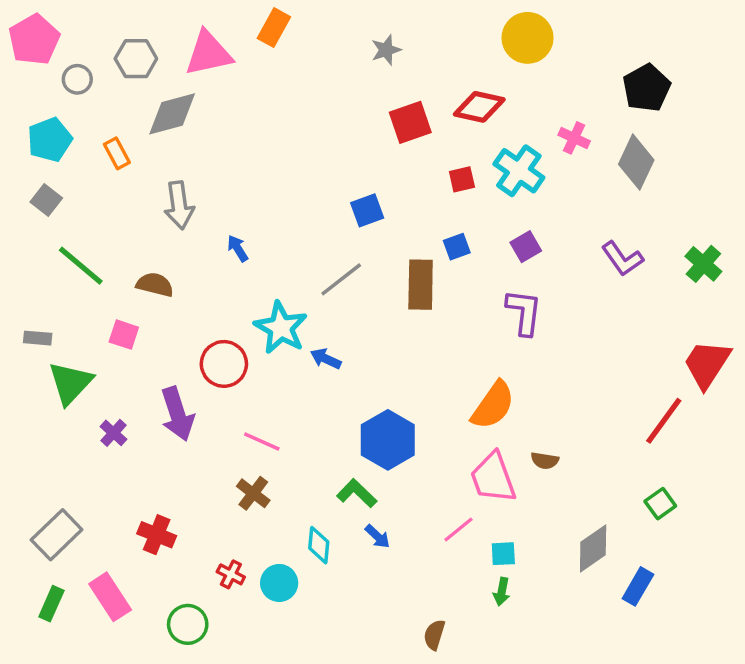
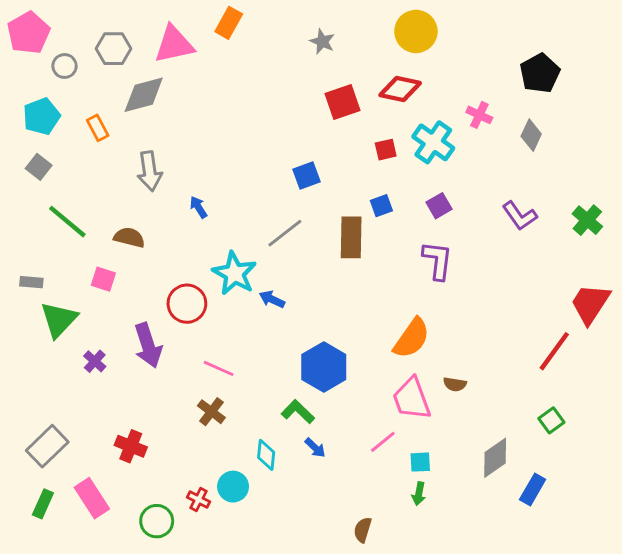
yellow circle: (528, 38) -> (416, 31), moved
gray star: (386, 50) -> (322, 42), turned -30
gray diamond: (636, 162) -> (531, 135), size x0.7
red cross: (231, 574) -> (198, 500), moved

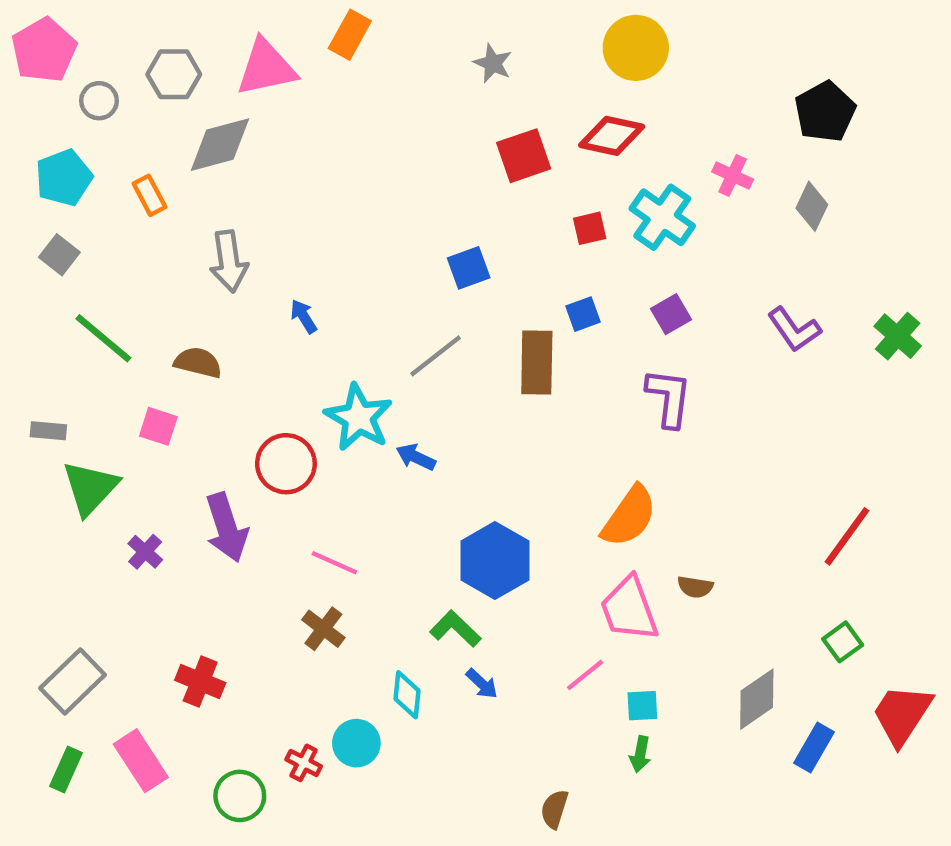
red trapezoid: (590, 304) -> (902, 715), moved

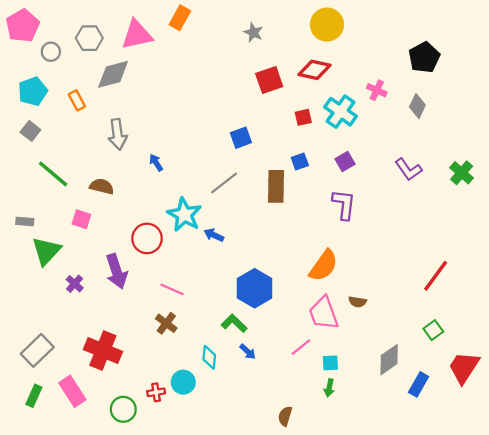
red cross: (200, 682) -> (103, 350), size x1.5
red cross: (304, 763) -> (156, 392), turned -36

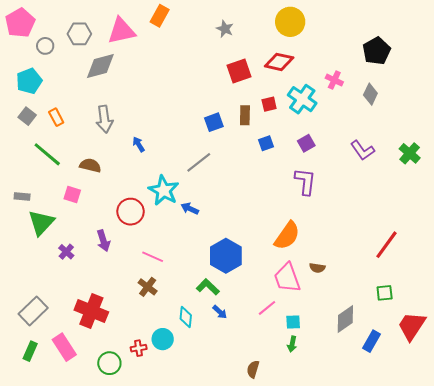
orange rectangle: (77, 100) -> (56, 117), moved
brown rectangle: (276, 186) -> (245, 115), moved, size x0.7
purple arrow: (116, 271) -> (103, 241), size x0.7
green square: (433, 330) -> (385, 293), turned 30

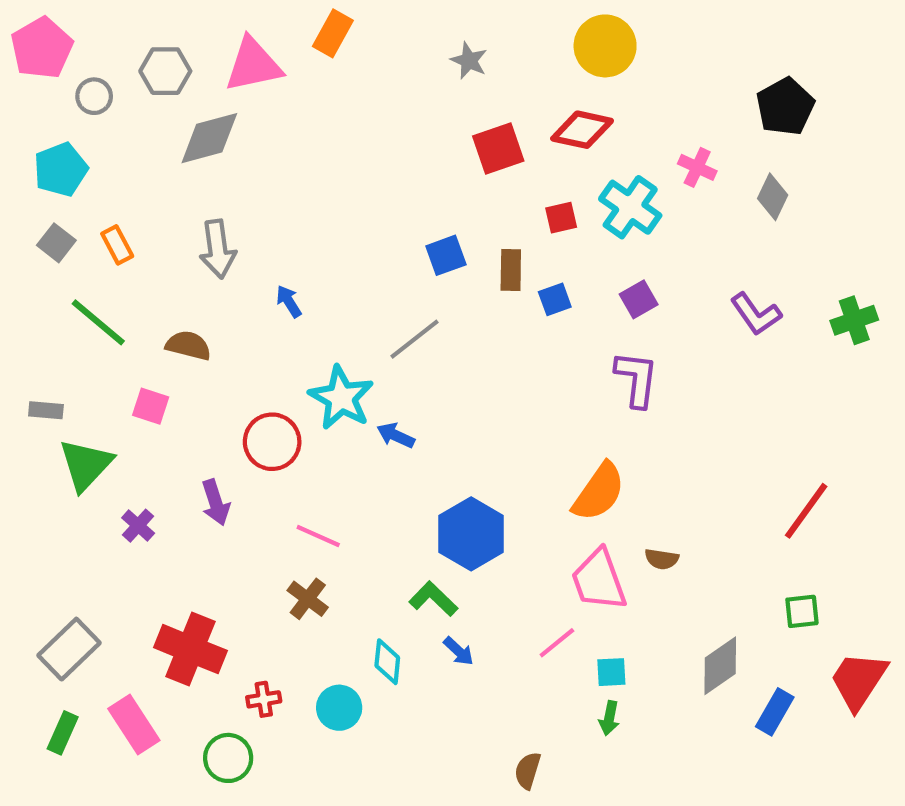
brown rectangle: (245, 115) -> (511, 270), moved
green cross: (410, 153) -> (854, 320), turned 30
red cross: (139, 348) -> (264, 699), moved

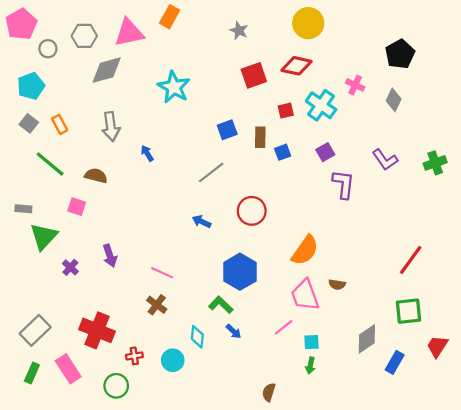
purple L-shape: (636, 379) -> (343, 184), moved
cyan star: (341, 398) -> (174, 87), moved
red circle: (272, 442) -> (252, 211), moved
green square: (802, 611) -> (409, 311), size x1.5
red trapezoid: (858, 680) -> (437, 346), size x0.7

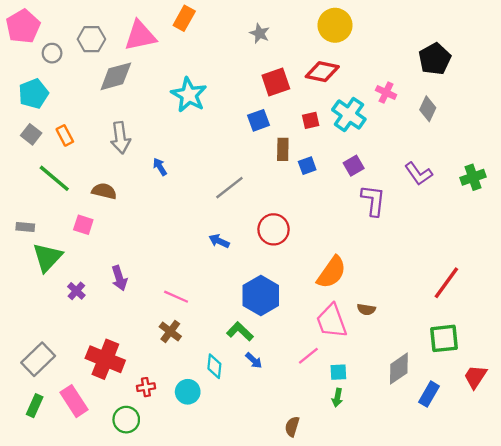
blue square: (227, 130) -> (258, 120), moved

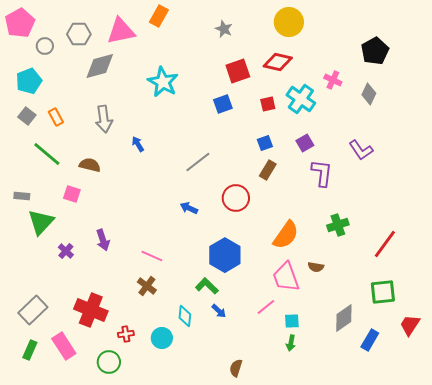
brown rectangle: (283, 149) -> (268, 170), moved, turned 30
green cross: (473, 177) -> (338, 225), moved
brown semicircle: (292, 427) -> (236, 368), moved

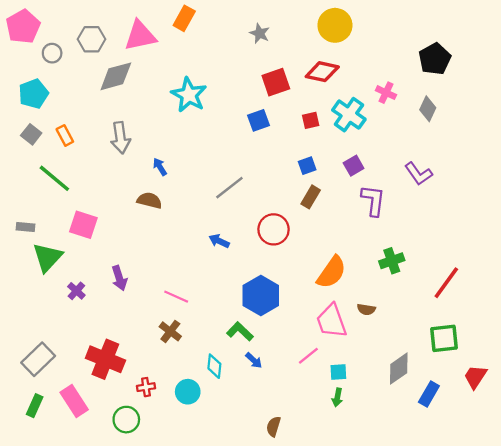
brown semicircle: (90, 165) -> (149, 200), moved
pink square: (72, 194) -> (83, 225), size x1.4

